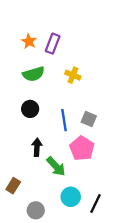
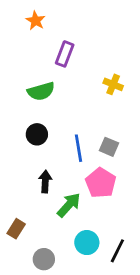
orange star: (29, 41) -> (36, 21), moved
yellow cross: (73, 75) -> (113, 84), moved
green arrow: (56, 166) -> (69, 205), turned -95

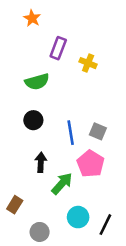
yellow cross: (113, 84) -> (88, 63), moved

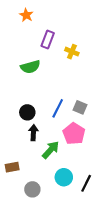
black circle: (33, 120) -> (27, 112), moved
blue line: (71, 133) -> (58, 108), turned 36
brown rectangle: (15, 205) -> (12, 167), turned 48

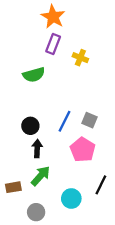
orange star: (26, 15) -> (53, 17), moved, size x1.5
green arrow: (51, 150) -> (41, 176), moved
black line: (86, 183) -> (101, 185), moved

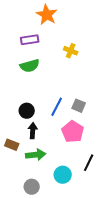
purple rectangle: (53, 44) -> (30, 40), moved, turned 60
green arrow: (41, 176) -> (36, 155), turned 42
brown rectangle: (13, 187) -> (12, 145), moved, turned 32

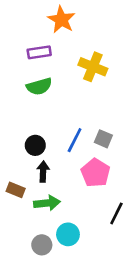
yellow cross: (71, 51) -> (93, 67), size x1.5
cyan circle: (63, 175) -> (68, 234), moved

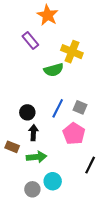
purple rectangle: (39, 52) -> (30, 40), turned 60
green semicircle: (39, 86) -> (54, 70), moved

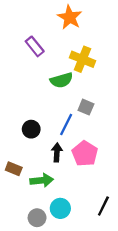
orange star: (48, 15) -> (70, 17), moved
gray square: (80, 107) -> (86, 107), moved
black arrow: (33, 133) -> (57, 152), moved
black line: (90, 165) -> (103, 206), moved

